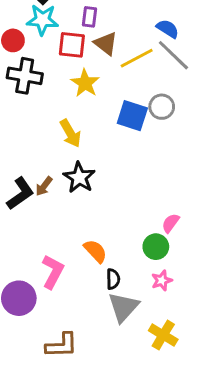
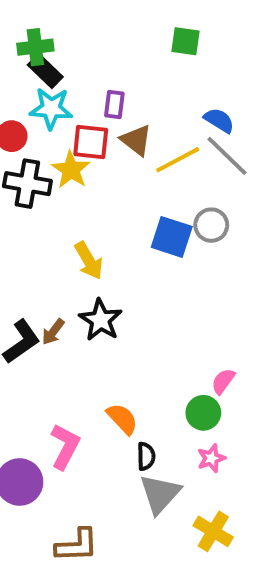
yellow star: (85, 83) -> (71, 170), moved

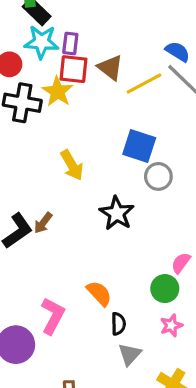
purple rectangle: (114, 105) -> (70, 44), moved
gray circle: (211, 225) -> (158, 176), moved
black star: (101, 320) -> (117, 213), moved
gray triangle: (160, 494) -> (130, 354), size x0.7

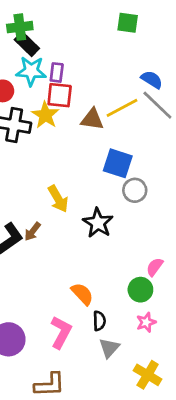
brown triangle: (110, 68) -> (92, 119), moved, turned -30
yellow arrow: (72, 165) -> (58, 199), moved
pink L-shape: (53, 316) -> (61, 332), moved

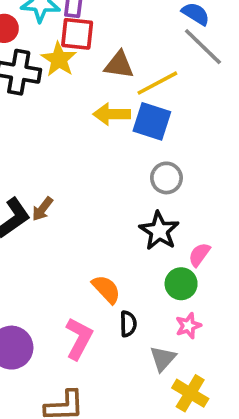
yellow line: (122, 108) -> (157, 83), moved
gray circle: (135, 190) -> (166, 178), moved
yellow arrow: (58, 199) -> (112, 114), moved, turned 120
black star: (98, 223) -> (159, 231), moved
gray triangle: (109, 348) -> (163, 359), moved

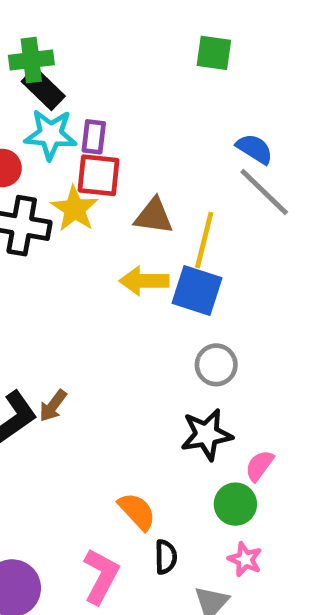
yellow line: (157, 83) -> (204, 240), turned -48
black star: (159, 231) -> (207, 434), turned 30
pink star: (188, 326) -> (245, 559), turned -30

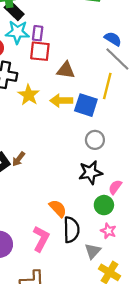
yellow star: (75, 209) -> (29, 95), moved
yellow line: (204, 240) -> (107, 86), moved
black semicircle: (166, 557) -> (71, 230), size x1.6

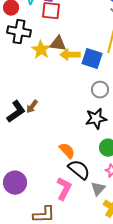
brown triangle: (66, 70) -> (58, 44), moved
black semicircle: (71, 230) -> (79, 170), turned -50
pink L-shape: (41, 239) -> (64, 189), moved

